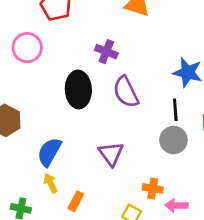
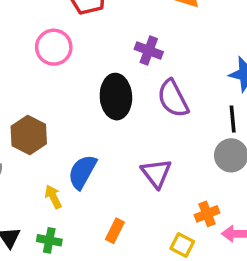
yellow arrow: (51, 183) -> (53, 197), moved
orange cross: (153, 188) -> (207, 214), turned -30

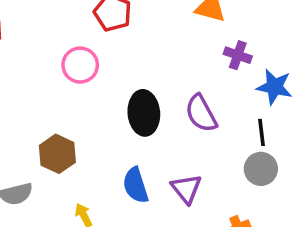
purple cross: (149, 51) -> (238, 55), moved
blue semicircle: (82, 172) -> (136, 185), moved, turned -45

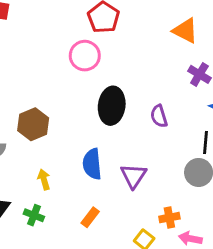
pink circle: (80, 65) -> (85, 56), moved
purple semicircle: (201, 113) -> (159, 116), size x0.7

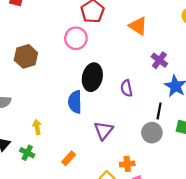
orange triangle: (185, 31) -> (138, 26), moved
brown hexagon: (33, 124) -> (26, 56), moved
blue semicircle: (92, 164) -> (75, 102), moved

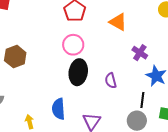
pink circle: (76, 38) -> (73, 45), moved
blue semicircle: (75, 102) -> (58, 109), moved

